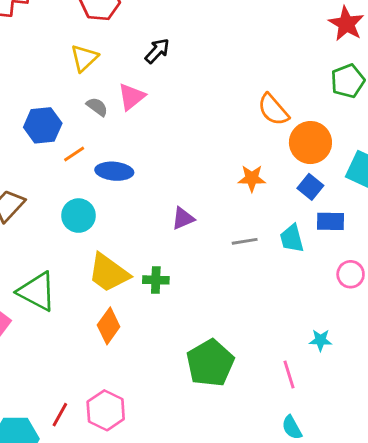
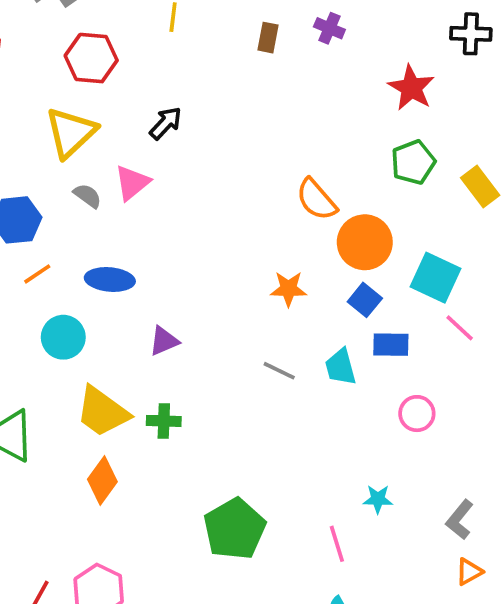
yellow triangle: (84, 58) -> (71, 132), size x1.4
orange line: (74, 154) -> (37, 274), moved
purple triangle: (183, 218) -> (164, 341), moved
gray line: (245, 241) -> (279, 371), turned 35

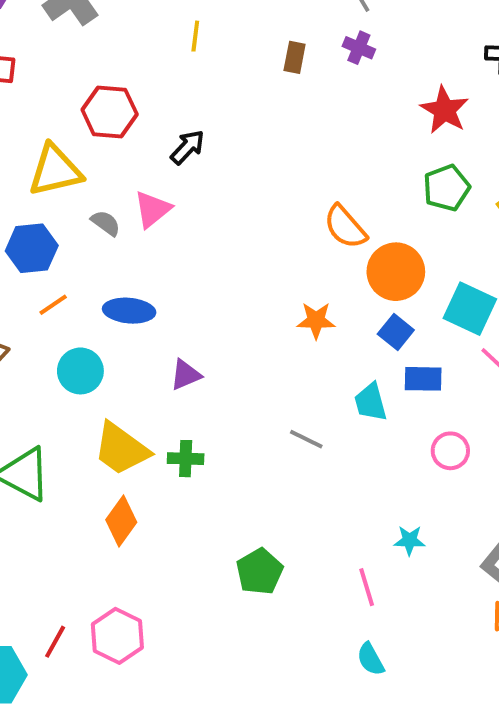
red hexagon: (91, 58) -> (110, 112), moved
yellow triangle: (71, 132) -> (55, 170), moved, turned 30
gray line: (279, 371) -> (306, 439), moved
green pentagon: (235, 529) -> (260, 572), size x0.7

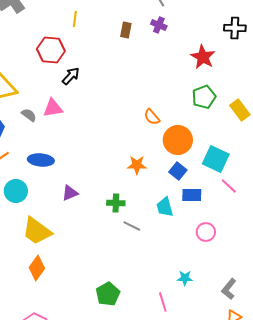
red hexagon: (110, 112) -> (51, 50), moved
pink triangle: (152, 209) -> (53, 108), turned 30
orange semicircle: (345, 227) -> (152, 117), size x0.7
green cross: (186, 459) -> (116, 203), moved

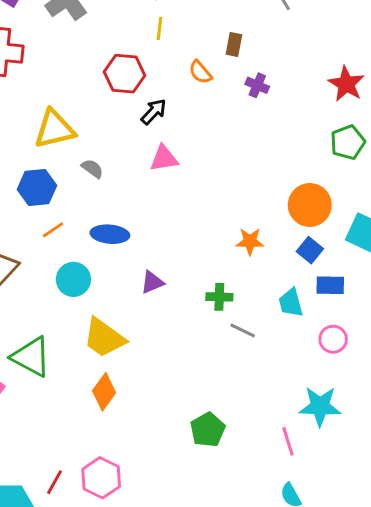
purple cross: (159, 25) -> (257, 85), moved
pink triangle: (53, 108) -> (164, 158), moved
orange semicircle: (152, 117) -> (200, 72), moved
pink circle: (206, 232) -> (333, 339), moved
cyan star: (185, 278) -> (320, 406), size x1.8

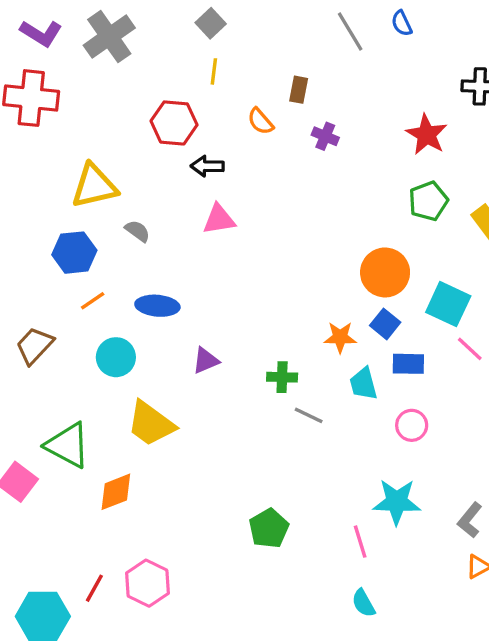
black arrow: (154, 112) -> (207, 166), turned -132
orange star: (250, 241) -> (340, 337), moved
orange diamond: (104, 392) -> (116, 492), moved, turned 33

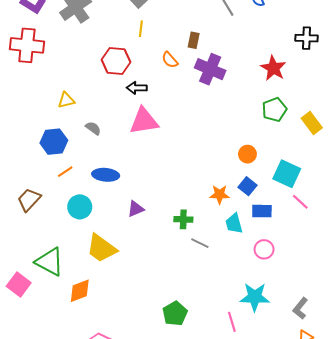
purple cross: (325, 136) -> (210, 69), size x1.8
yellow triangle: (94, 186) -> (66, 100), size x0.6
pink triangle: (219, 219) -> (144, 121), size x1.4
orange circle: (385, 272) -> (247, 154), size x0.6

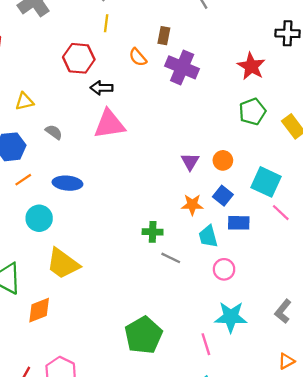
purple triangle: (136, 209) -> (190, 162), moved, turned -36
pink circle: (264, 249) -> (224, 269), moved
gray L-shape: (300, 308) -> (283, 311), moved
green pentagon: (175, 314) -> (143, 335), size x1.4

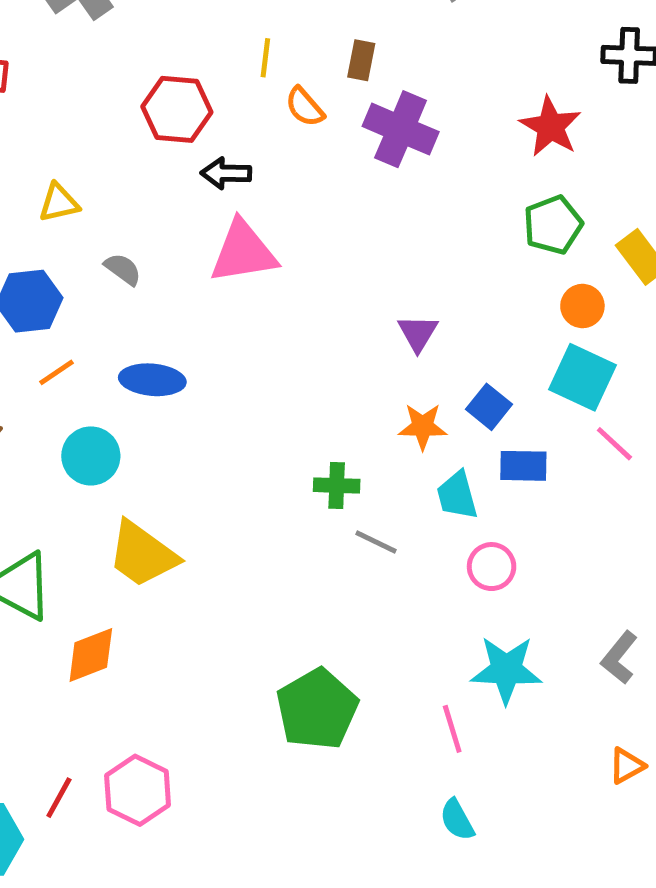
yellow line: (106, 23) -> (265, 58), moved
orange circle: (223, 160) -> (582, 306), moved

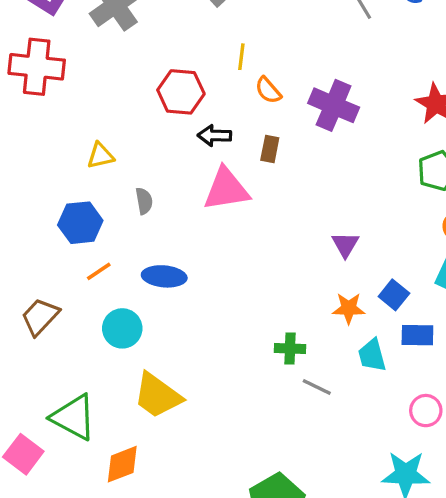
brown rectangle: (361, 60) -> (270, 149), moved
gray semicircle: (123, 269) -> (144, 201), turned 44
pink circle: (492, 567) -> (426, 411), moved

